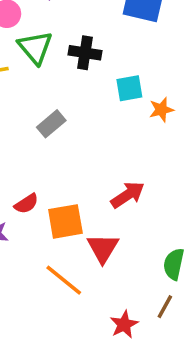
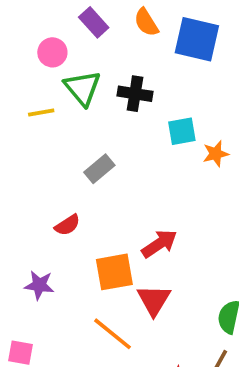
red arrow: (128, 195) -> (159, 244), moved
red semicircle: (26, 204) -> (67, 225), moved

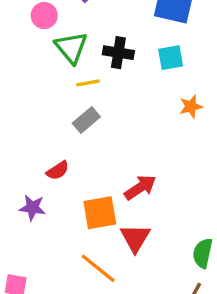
yellow line: (41, 112) -> (88, 83), moved
cyan square: (182, 131) -> (171, 58), moved
purple star: (39, 285) -> (32, 208), moved

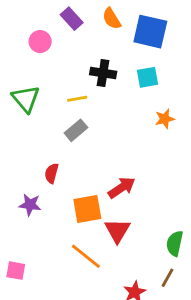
green triangle: (71, 48) -> (26, 99), moved
red semicircle: (58, 171) -> (52, 173), turned 138

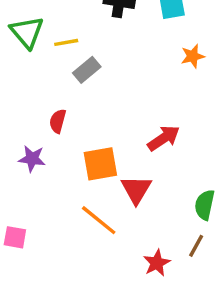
yellow line: (77, 99) -> (66, 42), moved
red arrow: (122, 188) -> (164, 138), moved

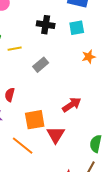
gray rectangle: (87, 70) -> (41, 65), moved
orange line: (99, 220) -> (23, 146), moved

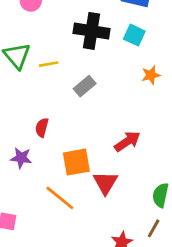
black cross: (46, 25) -> (92, 31), size x1.4
cyan square: (77, 28) -> (134, 35), turned 35

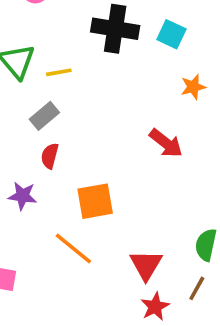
gray rectangle: (85, 86) -> (44, 116), moved
red arrow: (127, 141) -> (166, 143), moved, turned 72
red triangle: (105, 183) -> (146, 265), moved

